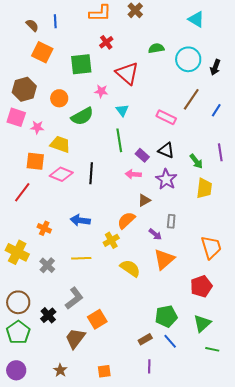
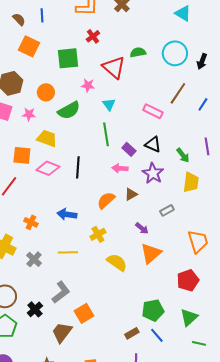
green semicircle: (156, 48) -> (138, 52), moved
pink star: (37, 127) -> (29, 114), moved
orange semicircle: (126, 220) -> (106, 200), moved
gray rectangle: (171, 221) -> (167, 210), moved, turned 56

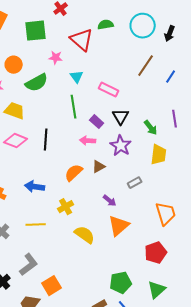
pink rectangle: (153, 111) -> (109, 90), moved
black triangle: (153, 144) -> (121, 117), turned 36

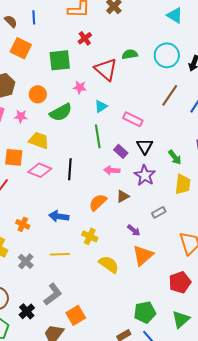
cyan triangle: (77, 77) -> (101, 106), turned 32
yellow cross: (66, 207) -> (90, 236), turned -35

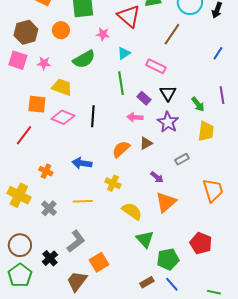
orange circle: (38, 94) -> (61, 30), moved
brown line: (170, 95) -> (172, 34), moved
red pentagon: (180, 282) -> (201, 243), moved, turned -30
green triangle: (181, 319) -> (145, 239), moved, turned -30

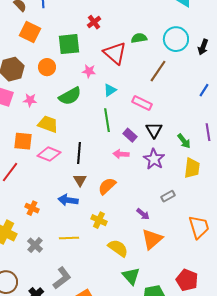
brown triangle: (146, 143) -> (80, 180), moved, turned -32

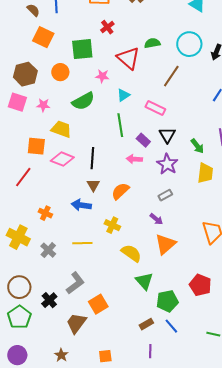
gray rectangle: (168, 196) -> (165, 195), moved

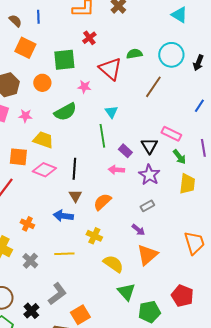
cyan triangle: (123, 95) -> (111, 112), moved, turned -32
pink rectangle: (155, 108) -> (171, 134), moved

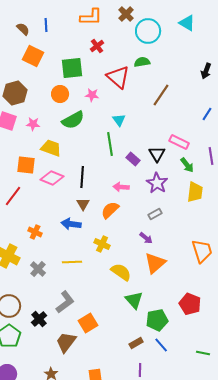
cyan circle: (171, 55) -> (148, 31), moved
orange circle: (42, 83) -> (60, 94), moved
pink arrow: (116, 170) -> (121, 187), moved

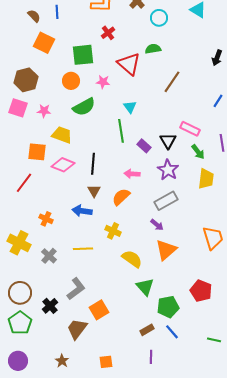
cyan circle: (148, 31) -> (159, 18), size x0.7
gray rectangle: (155, 214) -> (166, 201), size x1.6

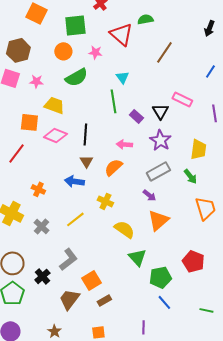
green arrow: (198, 152) -> (190, 176), moved
yellow line: (83, 249) -> (75, 219), turned -36
brown rectangle: (147, 330) -> (104, 300), moved

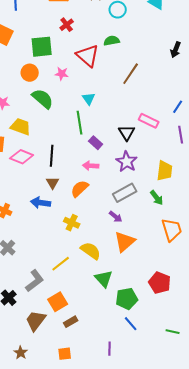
blue line: (210, 71) -> (178, 107), moved
green semicircle: (76, 77) -> (43, 99), turned -110
purple rectangle: (136, 116) -> (96, 143), moved
yellow line: (75, 219) -> (61, 264), moved

